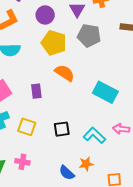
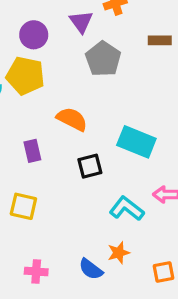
gray pentagon: (89, 35) -> (103, 59), turned 30
yellow pentagon: (54, 43) -> (25, 76), moved
black square: (62, 129) -> (90, 166), moved
pink cross: (22, 162) -> (36, 271), moved

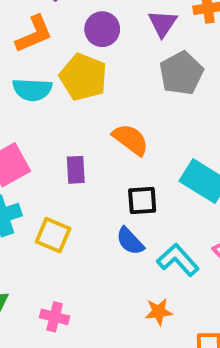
blue semicircle: (91, 269) -> (130, 241), moved

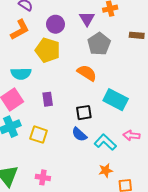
cyan semicircle: (32, 90) -> (21, 74), moved
orange semicircle: (131, 140) -> (87, 73), moved
orange star: (159, 312) -> (106, 170), moved

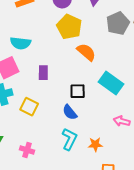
gray pentagon: (99, 44) -> (118, 23), moved
yellow pentagon: (48, 50) -> (69, 27), moved
cyan L-shape: (105, 142) -> (69, 139), moved, turned 65
orange star: (106, 170) -> (95, 144), moved

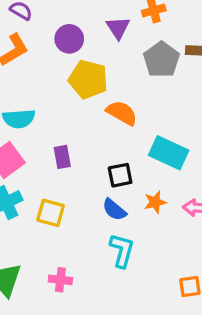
orange star: (95, 144) -> (155, 202), moved

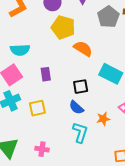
orange star: (155, 202) -> (103, 119), moved
yellow square: (51, 213) -> (37, 108), turned -30

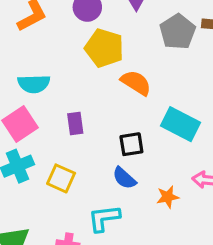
yellow square: (37, 108) -> (61, 178), turned 36
cyan L-shape: (80, 133) -> (104, 218), moved, turned -115

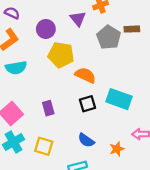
cyan semicircle: (34, 84) -> (16, 68), moved
black square: (131, 144) -> (87, 104), moved

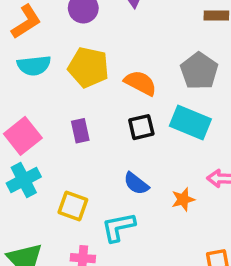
gray pentagon: (109, 37) -> (199, 71), moved
yellow pentagon: (61, 55) -> (88, 67), moved
yellow square: (44, 146) -> (73, 206), moved

